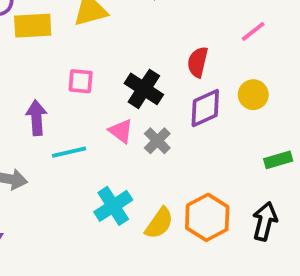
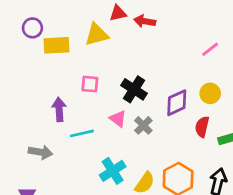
red semicircle: (198, 62) -> (202, 127), moved

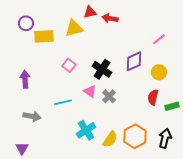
pink square: (90, 84) -> (69, 65), turned 32
purple diamond: (177, 103) -> (134, 61), moved
purple arrow: (59, 109) -> (25, 79), moved

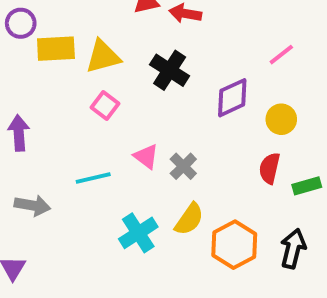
yellow triangle: (74, 28) -> (103, 57), moved
black cross: (102, 69) -> (170, 70), moved
yellow semicircle: (110, 139) -> (189, 219), moved

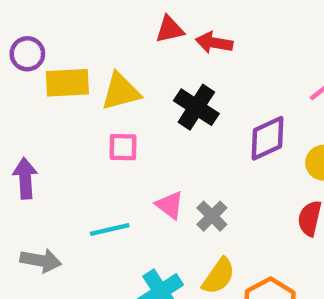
pink square: (105, 106) -> (123, 147), turned -36

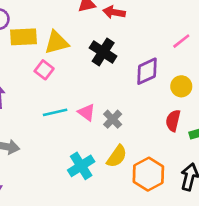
pink square: (123, 147) -> (44, 70), moved, turned 36
cyan line: (110, 229) -> (55, 112), moved

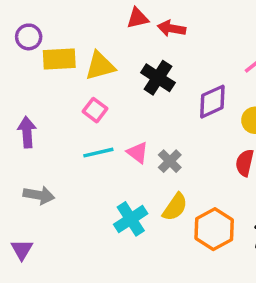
pink square: (44, 70) -> (95, 110), moved

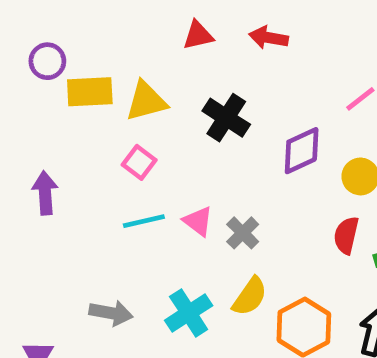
red arrow: (172, 28) -> (269, 38), moved
gray arrow: (39, 195) -> (111, 313), moved

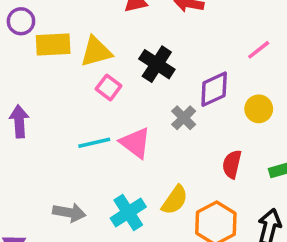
pink square: (139, 162) -> (109, 87), moved
pink triangle: (198, 221) -> (135, 143), size x1.4
gray cross: (243, 233) -> (184, 118), moved
red semicircle: (346, 235) -> (232, 164), moved

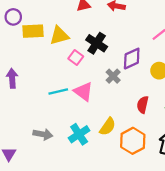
pink square: (109, 87) -> (76, 57), moved

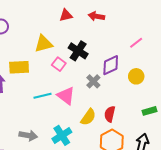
yellow rectangle: (33, 31) -> (19, 67), moved
red semicircle: (143, 105) -> (110, 114), moved
yellow semicircle: (108, 127) -> (88, 117), moved

